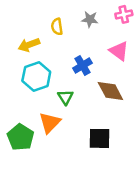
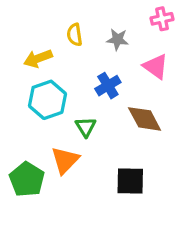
gray star: (90, 19) -> (117, 39), moved

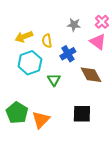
pink cross: (162, 19) -> (102, 22), moved, turned -32
yellow semicircle: (75, 35) -> (47, 41), moved
orange triangle: (65, 160) -> (41, 120), moved

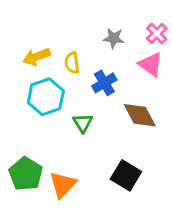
black square: (82, 114) -> (126, 175), turned 30

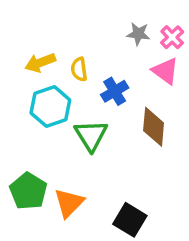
gray star: (114, 38) -> (138, 34), moved
brown diamond: (140, 115) -> (154, 127), turned 33
green triangle: (83, 123) -> (91, 135), size x1.5
black square: (126, 175) -> (130, 220), moved

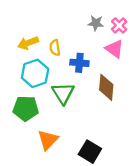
blue cross: (115, 91) -> (79, 63), turned 36
green pentagon: (28, 191) -> (26, 108), moved, turned -30

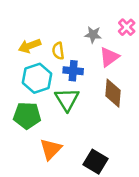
gray star: (96, 23) -> (93, 35), moved
pink triangle: (114, 49) -> (109, 57), moved, turned 48
blue cross: (79, 63) -> (73, 71), moved

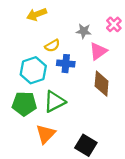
yellow arrow: (30, 46) -> (37, 14), moved
yellow semicircle: (58, 51) -> (52, 46), turned -112
green triangle: (67, 99) -> (55, 102), moved, turned 35

